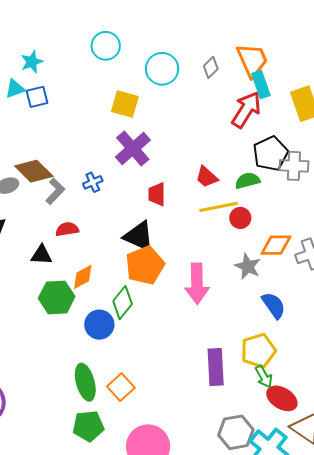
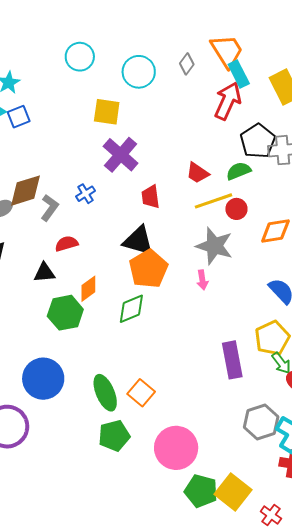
brown diamond: (34, 171) -> (26, 191), turned -54
gray star: (248, 266) -> (214, 246), moved, size x1.4
pink arrow: (197, 284) -> (202, 280), size x0.5
green diamond: (123, 303) -> (131, 309), turned 36
blue circle: (99, 325) -> (43, 379), moved, size x1.4

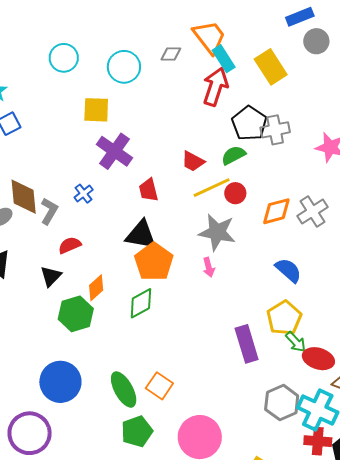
gray diamond: (187, 64) -> (171, 54), turned 60
brown diamond: (26, 191) -> (24, 197), turned -72
black triangle: (44, 273) -> (51, 276), turned -35

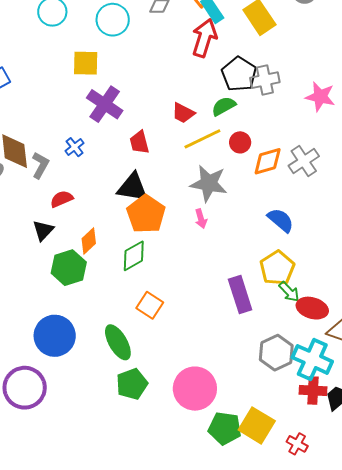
red circle: (235, 193) -> (240, 142), moved
orange square: (159, 386) -> (150, 305), moved

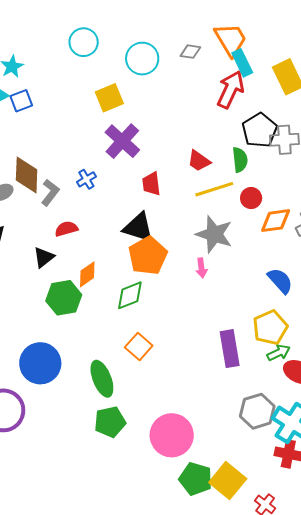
yellow square: (86, 63) -> (109, 98), turned -32
green semicircle: (224, 106) -> (240, 160), turned 105
green arrow: (289, 292) -> (279, 353), turned -80

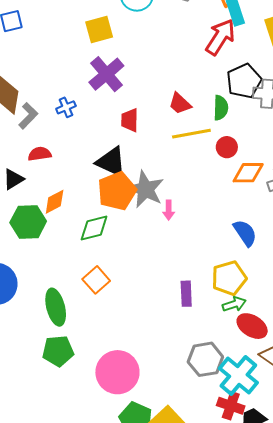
gray star: (214, 234) -> (145, 189), moved
purple rectangle: (230, 349) -> (186, 294), size x0.7

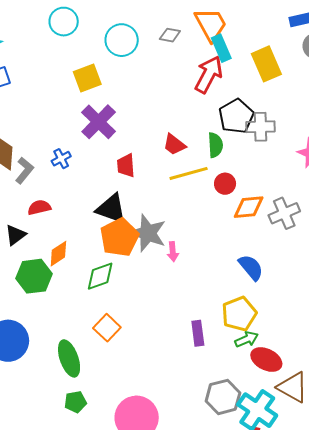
green pentagon: (58, 351) -> (75, 402), size x0.7

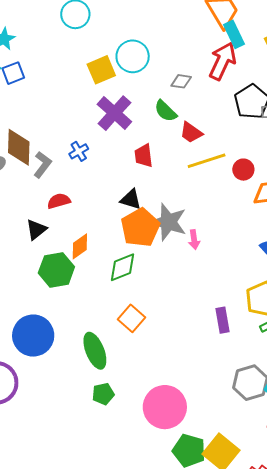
gray diamond: (170, 35) -> (181, 81), moved
cyan circle: (122, 40) -> (133, 56), moved
green semicircle: (215, 145) -> (166, 111), moved, turned 140
black triangle: (111, 209) -> (131, 199), size x0.7

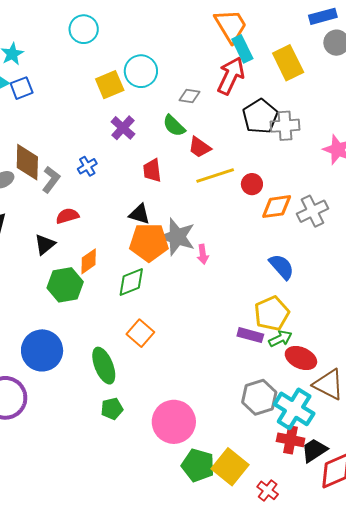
purple cross: (114, 113) -> (123, 128), size x0.7
orange pentagon: (140, 228) -> (149, 242), turned 30
purple rectangle: (223, 320) -> (250, 335), moved, turned -65

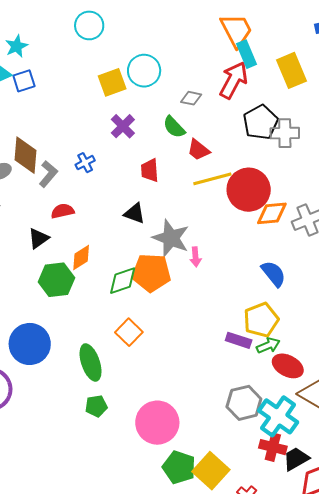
red circle: (252, 184) -> (249, 190), size x2.0
orange pentagon: (149, 242) -> (151, 273), moved

